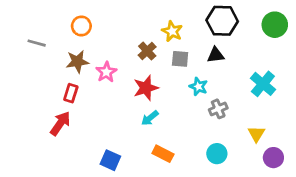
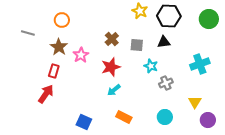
yellow star: (172, 31) -> (140, 11), moved
brown star: (77, 62) -> (59, 47), turned -30
cyan cross: (263, 84) -> (200, 64), turned 30

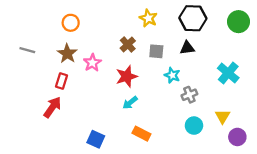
yellow star: (140, 11) -> (148, 18), moved
gray line: (28, 33) -> (27, 50), moved
cyan cross: (200, 64) -> (228, 73), turned -30
cyan circle: (165, 117) -> (194, 126), moved

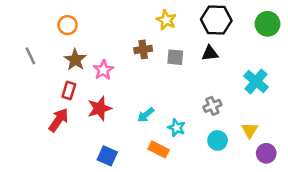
orange circle: (71, 23) -> (68, 25), moved
brown cross: (128, 44) -> (143, 49), turned 35
gray line: (27, 50) -> (30, 56), turned 49
cyan star: (172, 75) -> (176, 128), moved
red star: (127, 76) -> (100, 108), moved

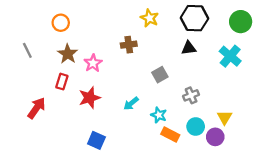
gray square: (175, 57) -> (160, 75), moved, turned -35
cyan cross: (256, 82) -> (230, 56), moved
red arrow: (59, 120) -> (37, 108), moved
orange rectangle: (159, 149) -> (170, 135), moved
purple circle: (266, 153) -> (215, 137), moved

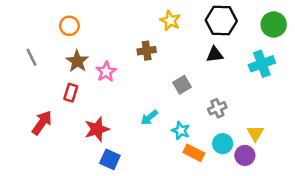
cyan cross: (230, 56) -> (262, 64), turned 30
red star: (90, 98) -> (97, 129), moved

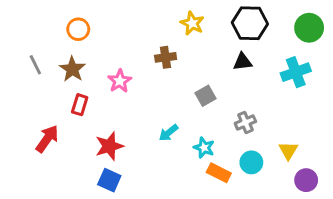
brown star: (77, 61) -> (72, 69), moved
purple circle: (245, 155) -> (306, 180), moved
blue square: (110, 159) -> (109, 180), moved

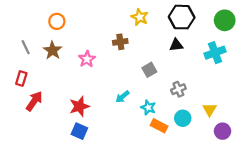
red rectangle: (80, 105) -> (21, 78), moved

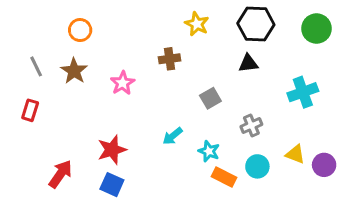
cyan cross: (215, 53) -> (303, 92), moved
red arrow: (34, 101) -> (60, 174), moved
yellow triangle: (210, 110) -> (295, 154), turned -40
purple circle: (223, 131) -> (324, 165), moved

